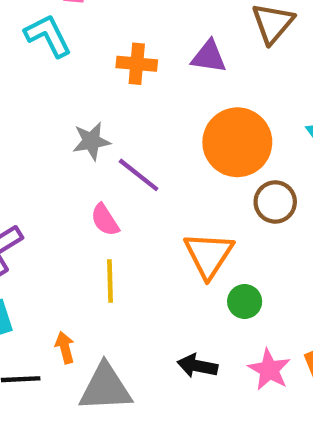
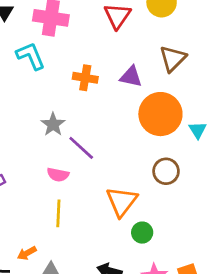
gray star: (91, 141) -> (53, 124), turned -30
orange circle: (237, 142) -> (160, 114), moved
pink semicircle: (105, 220) -> (58, 175), turned -50
orange arrow: (65, 348) -> (27, 253), turned -108

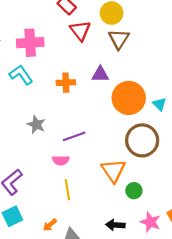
brown triangle: (173, 59) -> (119, 39), moved
gray star: (53, 124) -> (36, 125), moved
purple line: (81, 148) -> (74, 136), turned -50
brown circle: (166, 171) -> (142, 140), size x1.6

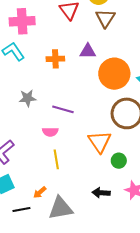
gray star: (36, 125) -> (27, 98), turned -30
purple line: (74, 136) -> (63, 109), turned 35

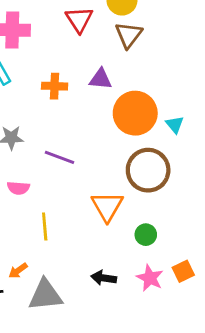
pink semicircle: (50, 132) -> (18, 188), moved
green circle: (119, 161) -> (146, 235), moved

